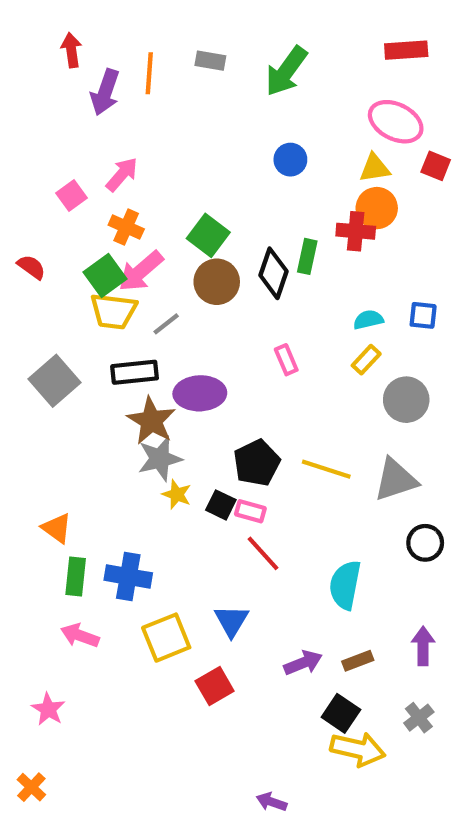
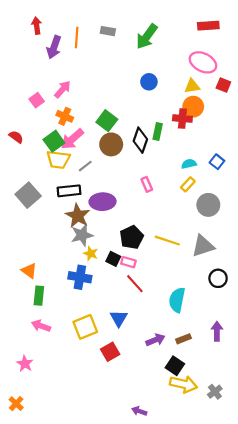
blue square: (423, 315) -> (217, 162), turned 32
blue cross: (128, 577) -> (80, 277), moved
gray cross: (419, 718) -> (215, 392), moved

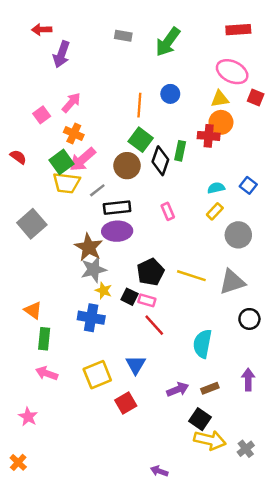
red arrow: (37, 26) -> (42, 30), turned -84
orange line: (77, 38) -> (139, 105), moved
green square: (107, 121) -> (141, 140), moved
black rectangle: (69, 191) -> (117, 208), moved

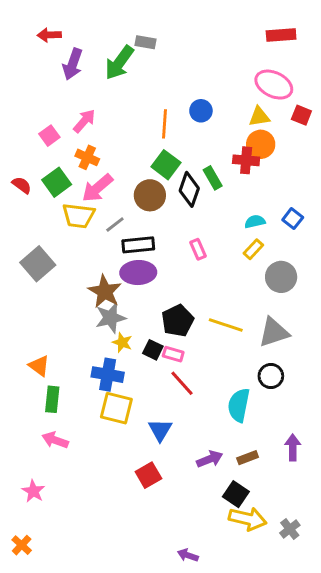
green arrow: (168, 42) -> (119, 63), moved
green rectangle: (180, 151) -> (213, 178), turned -42
green square: (61, 162) -> (57, 182), moved
black circle: (249, 319) -> (271, 376), moved
yellow square: (97, 375) -> (116, 408), moved, turned 36

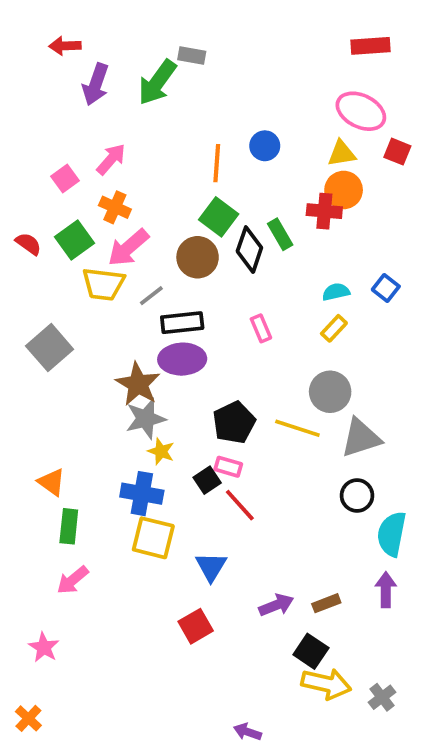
gray circle: (281, 277) -> (330, 392), moved
black square: (153, 350) -> (207, 480), moved, turned 30
cyan semicircle: (239, 405) -> (392, 534), moved
pink arrow: (55, 440) -> (73, 580), turned -60

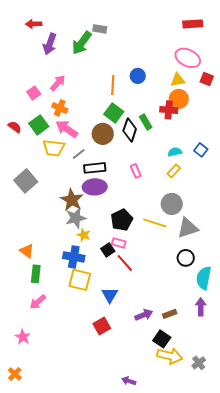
pink arrow: (128, 248) -> (67, 129), turned 75

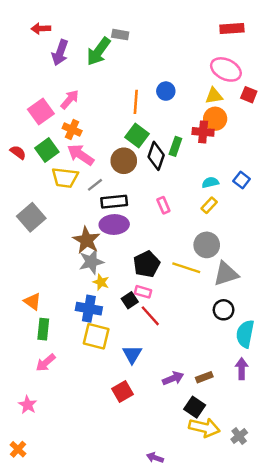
pink square: (34, 93) -> (41, 111), size x1.5
green rectangle: (146, 122) -> (175, 146), turned 49

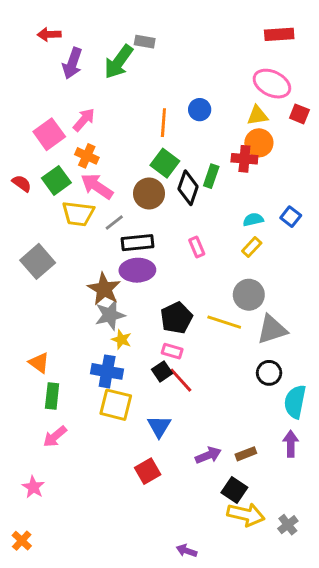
black square: (130, 300) -> (162, 371), moved

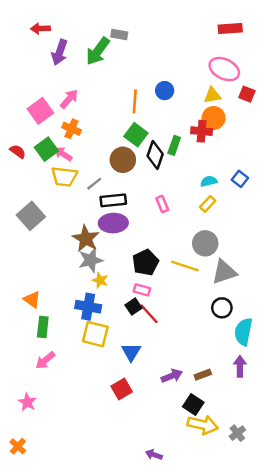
pink arrow: (97, 186) -> (63, 154), moved, size x0.7

